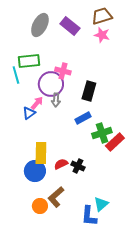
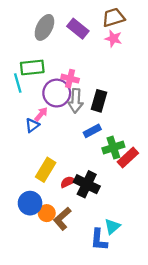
gray arrow: (56, 100) -> (76, 101), moved, size x1.5
yellow rectangle: (41, 153) -> (46, 170), turned 30
black cross: (78, 166) -> (87, 184), size x1.6
blue circle: (35, 171) -> (30, 203), moved
orange circle: (40, 206) -> (47, 213), moved

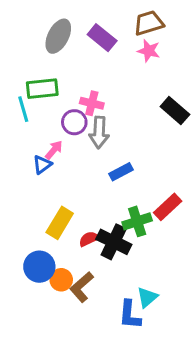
purple circle: (57, 93) -> (74, 122), size x0.7
black rectangle: (99, 101) -> (175, 111), moved, turned -65
green cross: (113, 148) -> (137, 221), moved

